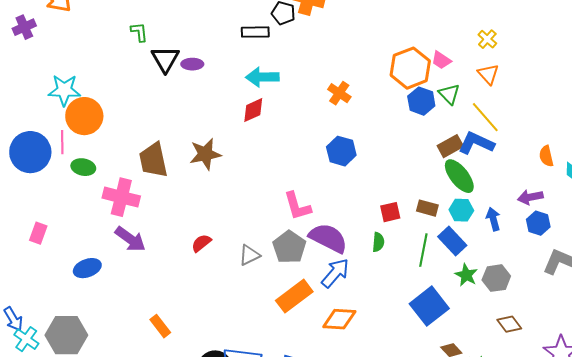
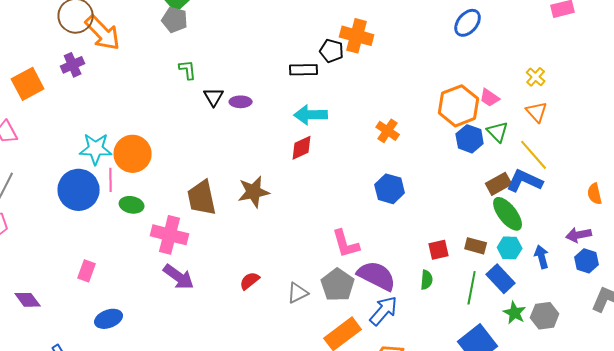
black triangle: (165, 59) -> (214, 97), size x0.7
cyan star: (64, 90) -> (96, 149), moved
blue ellipse: (87, 268) -> (109, 319), moved

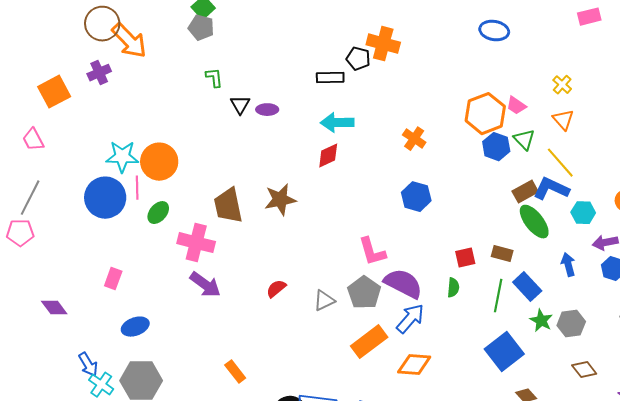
blue ellipse: (468, 23) -> (494, 31), turned 60
green ellipse: (132, 205) -> (158, 213), turned -60
cyan hexagon: (510, 248) -> (583, 213), moved

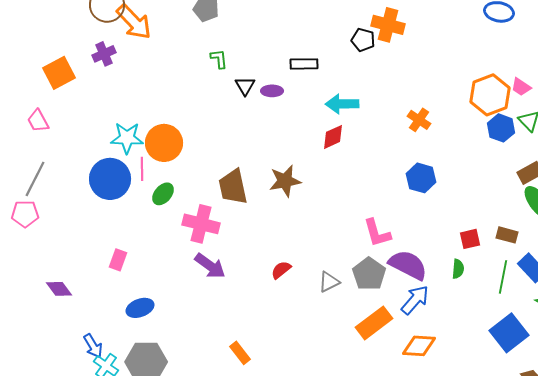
black rectangle: (330, 78) -> (304, 64), moved

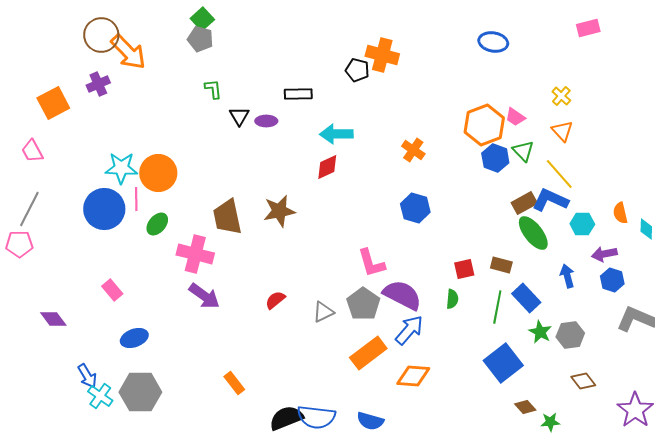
pink rectangle: (118, 260) -> (112, 290), turned -60

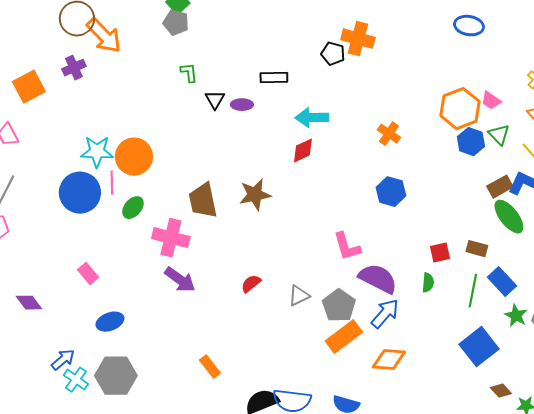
gray pentagon: (363, 304) -> (339, 306), moved
blue arrow: (87, 376) -> (63, 360), turned -100

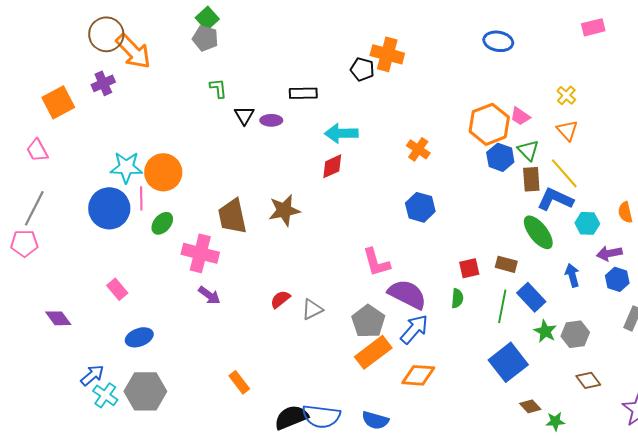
brown rectangle: (500, 187) -> (531, 179), moved, turned -65
purple arrow: (180, 280) -> (209, 295), size x0.7
gray triangle: (299, 296) -> (312, 309), moved

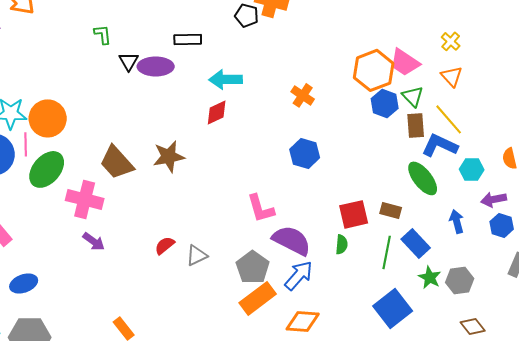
pink trapezoid: (520, 116) -> (405, 62), size x1.5
purple ellipse: (271, 120) -> (156, 66), size x1.6
brown trapezoid: (232, 216) -> (117, 162), turned -30
green ellipse: (162, 223) -> (47, 169), size x1.6
red square: (469, 268) -> (354, 214), size x1.4

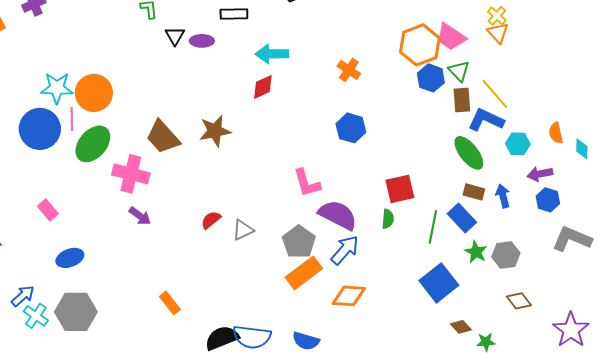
purple ellipse: (156, 66) -> (202, 41), size x0.7
orange triangle: (452, 76) -> (498, 33), moved
brown rectangle: (391, 210) -> (474, 192), moved

